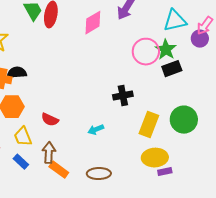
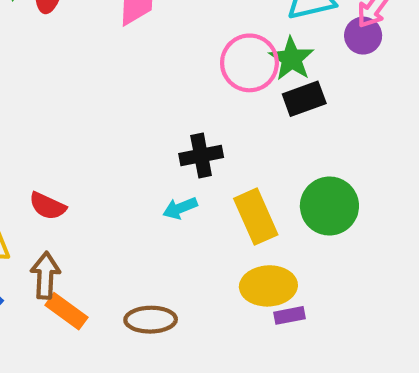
yellow rectangle: (149, 125) -> (256, 217), turned -45
cyan arrow: (96, 130) -> (180, 208), moved

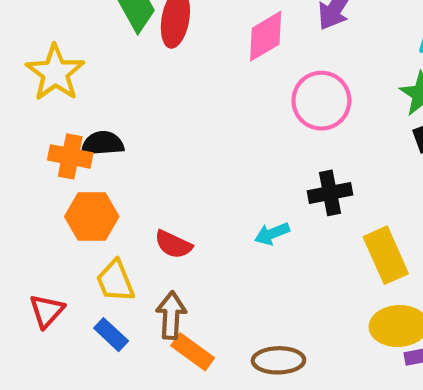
pink circle: (249, 63) -> (321, 101), moved
cyan arrow: (180, 208) -> (272, 234), moved

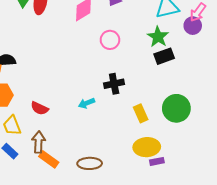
pink circle: (321, 101) -> (110, 40), size x0.7
yellow rectangle: (386, 255) -> (141, 113), size x0.7

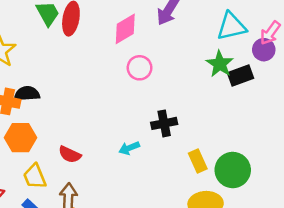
pink circle: (110, 40) -> (140, 68), moved
black rectangle: (164, 56) -> (240, 76), moved
green circle: (176, 108) -> (233, 170), moved

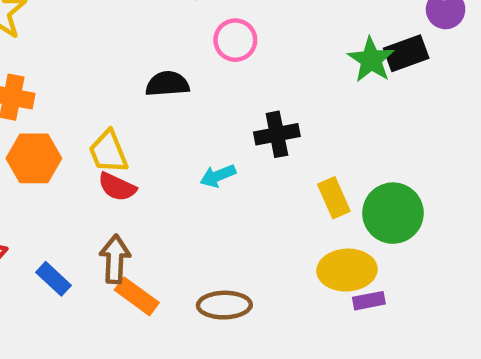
green star: (220, 64) -> (371, 60), moved
black semicircle: (27, 94) -> (167, 84), moved
yellow trapezoid: (35, 176) -> (108, 152), moved

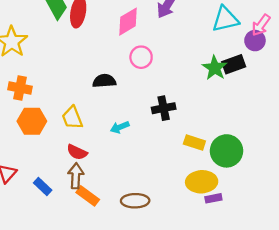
cyan arrow: (218, 176) -> (120, 127), moved
red semicircle: (117, 187) -> (77, 152), moved
yellow rectangle: (334, 198) -> (194, 143), turned -48

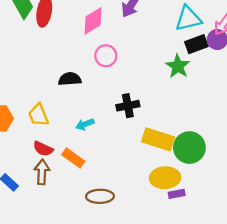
black rectangle: (234, 64) -> (196, 44), moved
yellow rectangle: (194, 143) -> (158, 139), size x1.5
orange rectangle: (88, 196) -> (73, 158), moved

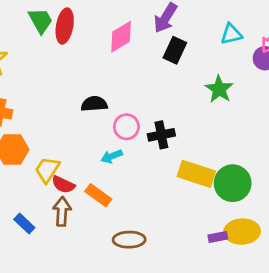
cyan triangle: (188, 19) -> (231, 34), size x0.7
black rectangle: (196, 44) -> (175, 50), moved, turned -45
pink circle: (106, 56) -> (126, 127), moved
yellow trapezoid: (38, 115) -> (47, 170), moved, turned 55
yellow ellipse: (165, 178) -> (242, 232), moved

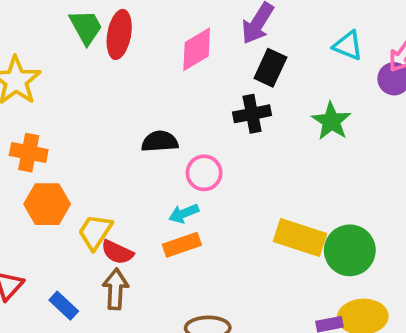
cyan triangle: (231, 34) -> (348, 46), turned 35
black cross: (161, 135) -> (252, 114), moved
orange rectangle: (98, 195) -> (182, 245), moved, turned -55

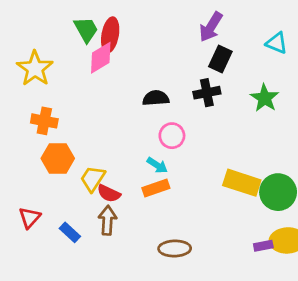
pink diamond: (197, 49) -> (101, 58), moved
black semicircle: (160, 141) -> (156, 98), moved
cyan arrow: (184, 213) -> (157, 165), turned -125

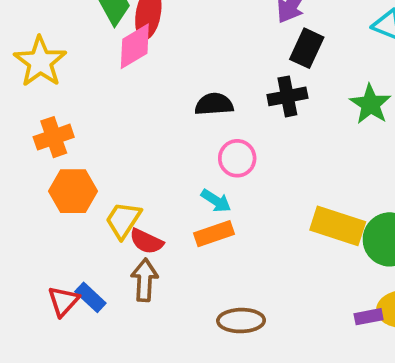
orange cross: (44, 121) -> (54, 137), turned -30
red triangle: (30, 218) -> (63, 301), moved

